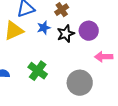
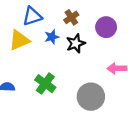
purple circle: (89, 31) -> (106, 27), moved

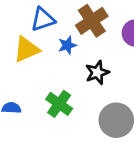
brown cross: (71, 17) -> (92, 21), size x1.6
black star: (76, 43) -> (97, 73), moved

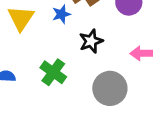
yellow triangle: (26, 49) -> (21, 18), turned -32

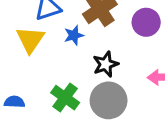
gray circle: (110, 88) -> (109, 100), moved

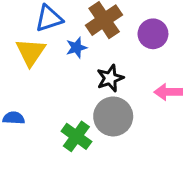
green cross: (65, 98) -> (76, 136), moved

